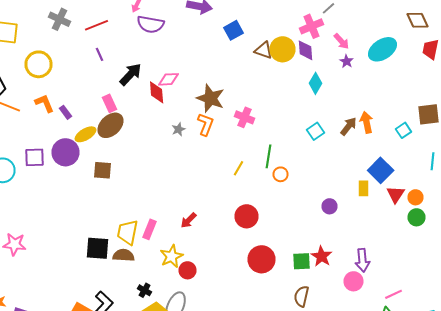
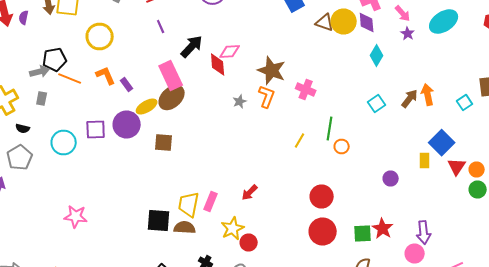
pink rectangle: (110, 103) -> (171, 76), size x1.6
red circle: (246, 216) -> (322, 196), moved

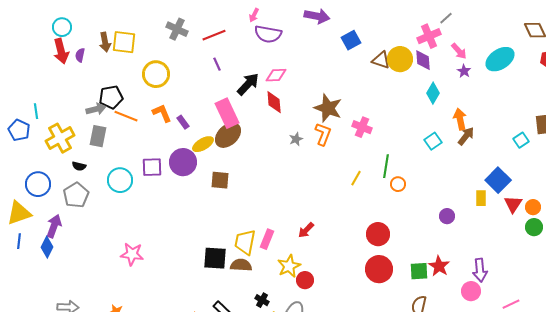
pink diamond: (230, 52) -> (276, 75), moved
orange arrow: (428, 94) -> (460, 119), moved
gray rectangle: (42, 98) -> (98, 136), size x1.5

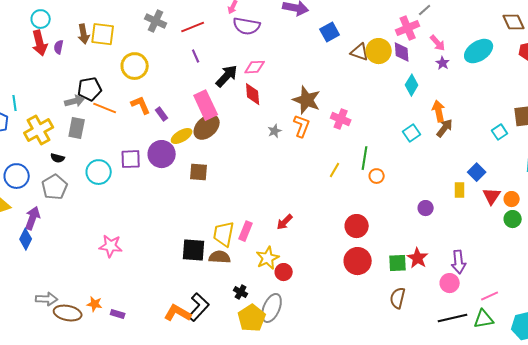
blue square: (498, 180) -> (477, 172), size x0.7

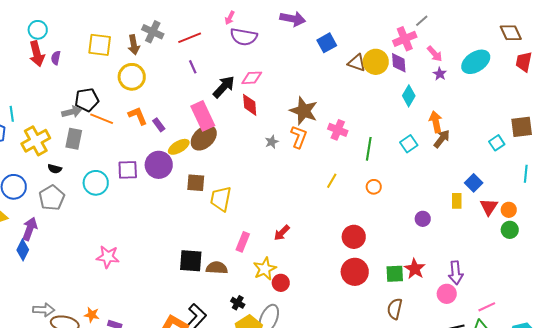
brown arrow: (84, 34) -> (134, 45), moved
green line: (365, 158) -> (369, 149), moved
yellow trapezoid: (224, 234) -> (221, 199), moved

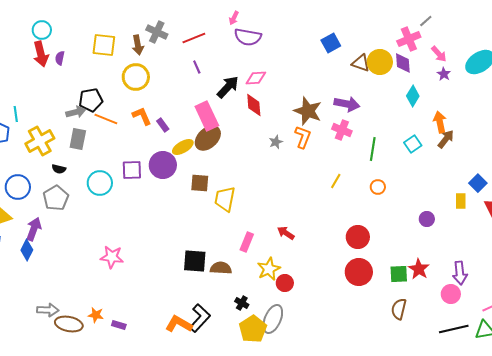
purple arrow: (293, 19) -> (347, 104), moved
red arrow: (282, 233) -> (286, 233), turned 78

